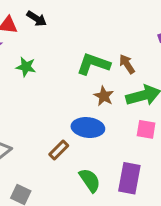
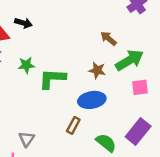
green L-shape: (93, 64) -> (52, 79), moved
purple rectangle: (129, 178) -> (138, 131), turned 45

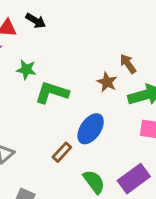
brown star: (97, 70) -> (107, 82), moved
blue ellipse: (92, 100) -> (91, 129), turned -60

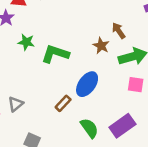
green star: (26, 70) -> (26, 42), moved

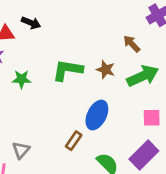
brown arrow: (119, 31) -> (132, 44), moved
green L-shape: (55, 54) -> (67, 70), moved
pink square: (136, 85) -> (152, 118), moved

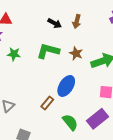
black arrow: (31, 23) -> (55, 23), moved
brown arrow: (132, 44) -> (77, 21), moved, turned -128

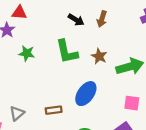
green L-shape: (48, 51) -> (67, 52), turned -120
brown rectangle: (47, 103) -> (54, 110), moved, turned 40

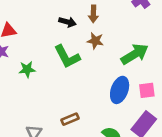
brown star: (99, 56) -> (95, 41), moved
blue ellipse: (86, 94) -> (120, 90), moved

